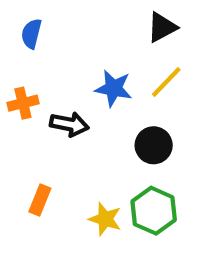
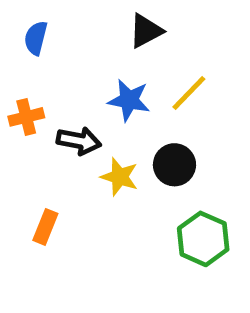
black triangle: (162, 27) -> (146, 31), moved
green hexagon: (154, 211) -> (203, 239), moved
yellow star: (105, 219) -> (119, 177), moved

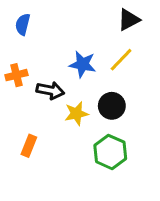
black triangle: (146, 31) -> (129, 20), moved
yellow star: (119, 177) -> (76, 114), turned -30
green hexagon: (203, 239) -> (110, 152), moved

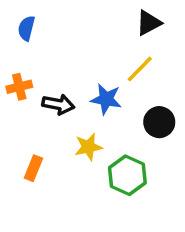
blue star: (83, 64) -> (106, 99), moved
black circle: (112, 106) -> (159, 122), moved
yellow star: (76, 114) -> (88, 147), moved

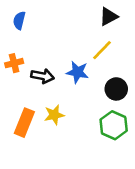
yellow star: (88, 147) -> (54, 115), moved
orange rectangle: (33, 168) -> (24, 123), size x1.5
green hexagon: (127, 175) -> (114, 125), moved

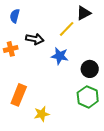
yellow line: (102, 50) -> (67, 29), moved
black arrow: (43, 76) -> (35, 39), moved
yellow star: (54, 115) -> (42, 114), moved

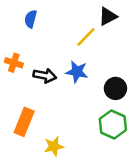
blue semicircle: (15, 16) -> (31, 19), moved
black arrow: (35, 39) -> (45, 76), moved
orange cross: (11, 49) -> (14, 63), turned 32

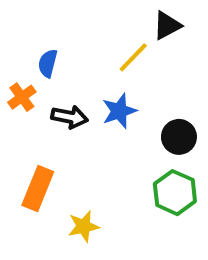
blue semicircle: (31, 19) -> (48, 63), moved
orange cross: (14, 63) -> (22, 97), turned 36
blue star: (77, 72) -> (119, 111), turned -30

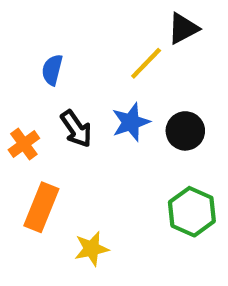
orange cross: (22, 97) -> (24, 144), moved
black arrow: (70, 117) -> (76, 129), turned 44
black circle: (179, 137) -> (185, 131), moved

